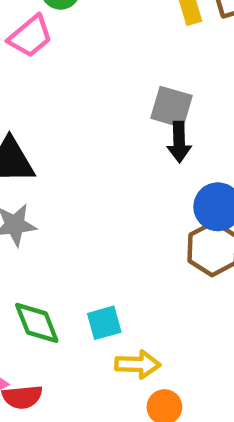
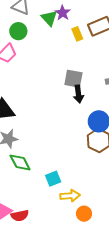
green diamond: (37, 323) -> (20, 163), moved

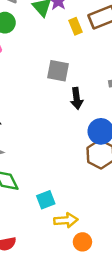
gray square: (73, 79) -> (58, 71), moved

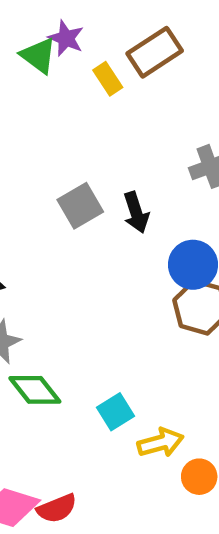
gray square: (58, 71) -> (80, 206), moved, turned -30

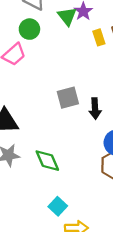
green diamond: (35, 390) -> (47, 161), moved
cyan square: (115, 412) -> (58, 206), turned -30

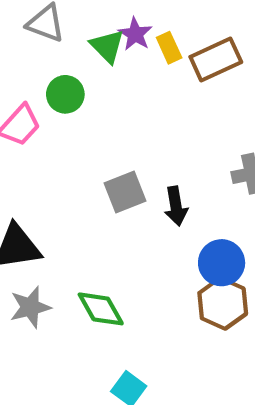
green circle: (29, 29) -> (65, 94), moved
yellow rectangle: (99, 37) -> (169, 48), moved

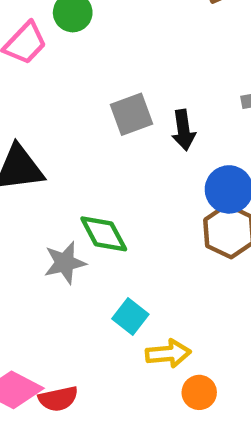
gray star: (30, 307) -> (65, 263), moved

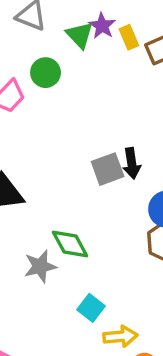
gray square: (131, 114) -> (108, 169), moved

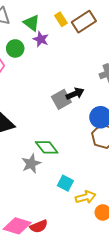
purple star: (102, 26) -> (41, 39), moved
black arrow: (132, 163) -> (75, 94), turned -96

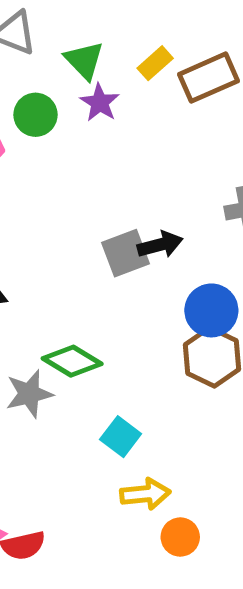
yellow rectangle: (61, 19) -> (155, 63), turned 72
green diamond: (47, 147) -> (72, 361), turned -30
cyan square: (65, 183) -> (121, 437), moved

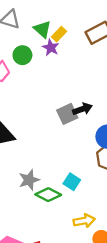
yellow rectangle: (155, 63) -> (59, 34), moved
green diamond: (72, 361) -> (48, 195), moved
cyan square: (121, 437) -> (72, 182), moved

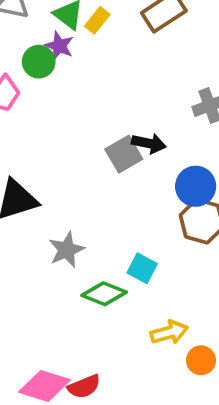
purple star: (51, 48) -> (59, 46), moved
black arrow: (82, 109) -> (149, 143), turned 36
gray star: (29, 180) -> (67, 250), moved

